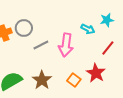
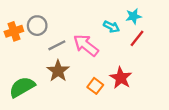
pink arrow: (66, 45) -> (86, 45), turned 120
red line: (108, 48) -> (137, 38), moved
brown star: (42, 80) -> (58, 71), moved

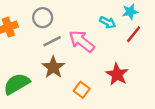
gray circle: (37, 26) -> (43, 18), moved
orange square: (95, 86) -> (82, 90), moved

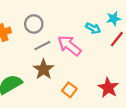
red star: (117, 74) -> (108, 88), moved

